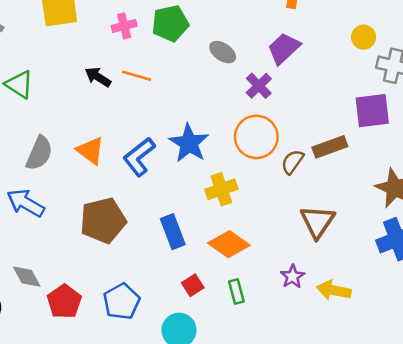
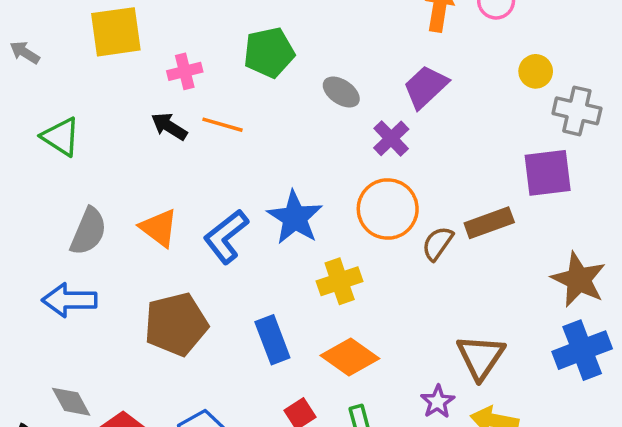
pink cross: (124, 26) -> (185, 71), moved
blue arrow: (26, 203) -> (69, 300), turned -30
brown triangle: (317, 222) -> (481, 357), moved

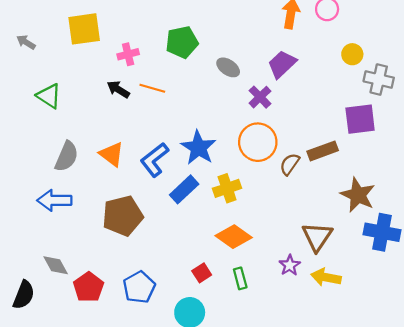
brown star: (579, 280) -> (358, 195), moved
blue rectangle: (272, 340) -> (184, 189), moved, turned 68
blue cross: (582, 350) -> (382, 232), turned 32

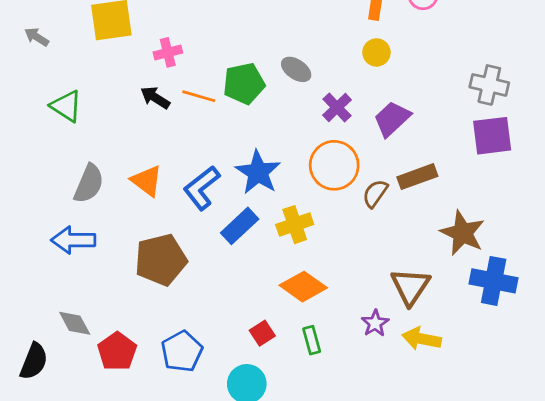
green pentagon: (182, 42) -> (244, 84), moved
yellow circle: (352, 54) -> (376, 52), moved
purple trapezoid: (282, 64) -> (392, 119), moved
purple square: (360, 119) -> (492, 136), moved

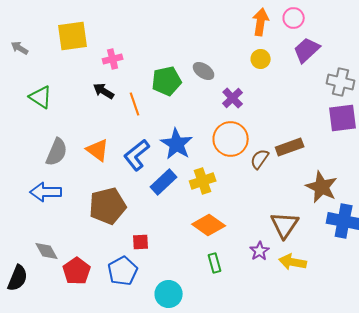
orange line: (199, 96) -> (135, 104), moved, turned 55
purple trapezoid: (392, 119) -> (307, 50), moved
red square: (262, 333) -> (141, 242), moved, turned 30

